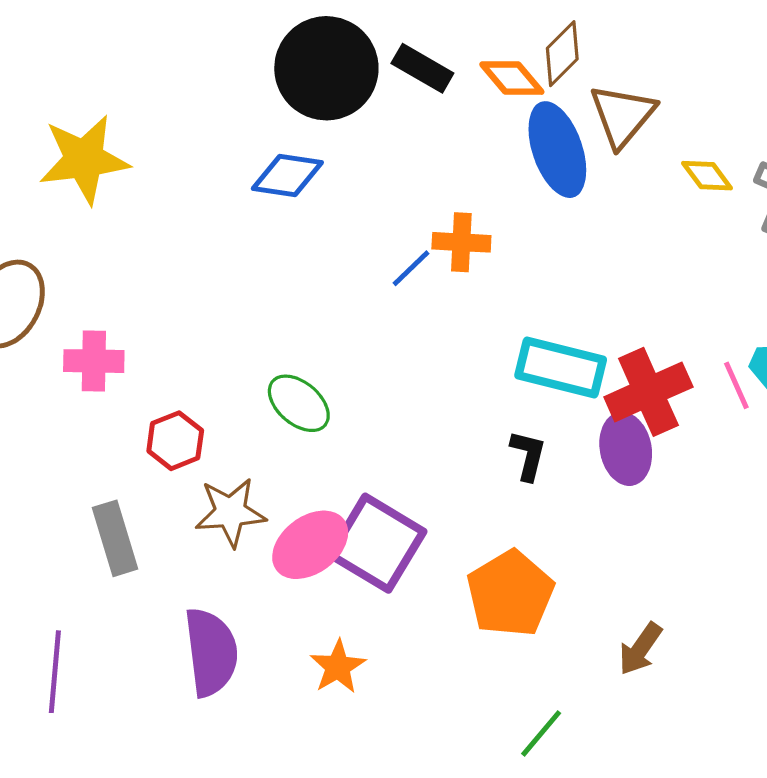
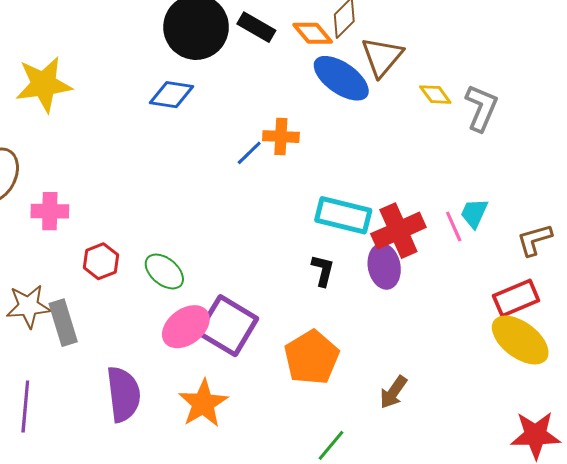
blue ellipse: (557, 150) -> (341, 78), turned -36
green ellipse: (299, 403) -> (164, 271), moved
brown star: (230, 512) -> (28, 306), moved
orange star: (338, 667) -> (203, 403), size x1.4

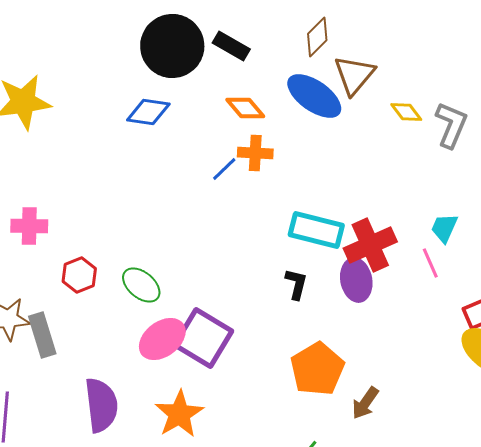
orange diamond: (313, 33) -> (245, 108), moved
pink line: (454, 226) -> (430, 263), moved
orange pentagon: (312, 357) -> (317, 369), moved

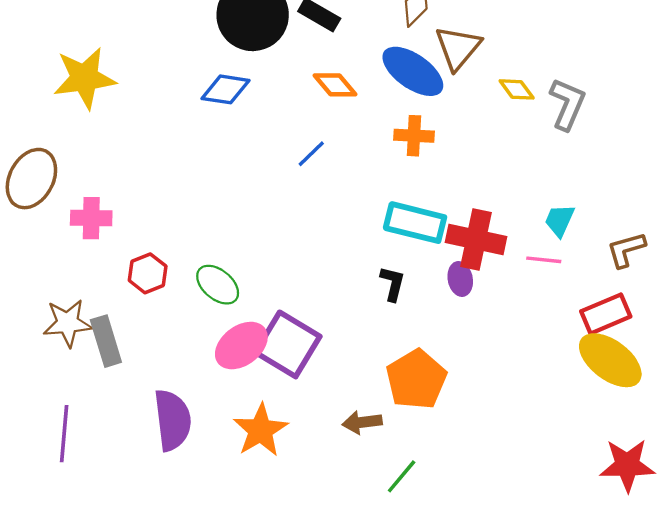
orange cross: (255, 153) -> (414, 136), moved
red cross: (370, 245) -> (476, 239), turned 36
pink line: (430, 263) -> (544, 260), turned -60
purple ellipse: (356, 280) -> (460, 279), size x0.7
brown arrow: (365, 403) -> (362, 422), moved, turned 48

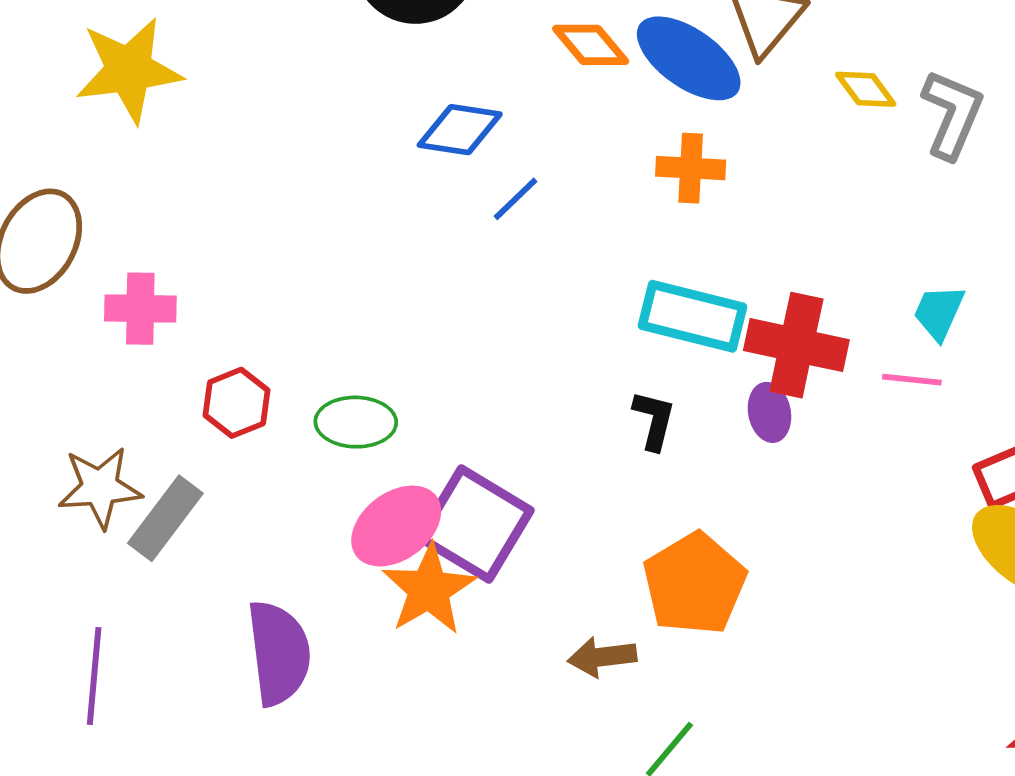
orange diamond: (335, 85) -> (591, 45), moved
blue diamond: (226, 89) -> (460, 130), moved
green ellipse: (218, 285) -> (356, 422), turned -39
gray rectangle: (106, 341) -> (165, 518), turned 54
orange star: (261, 430) -> (429, 589), moved

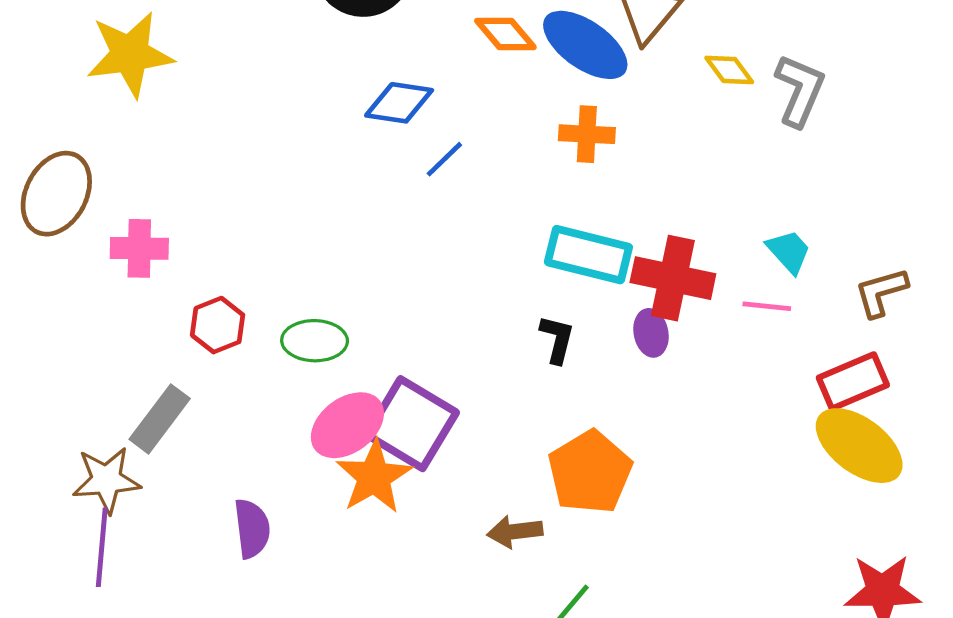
cyan trapezoid: (939, 312) -> (789, 252), turned 114
brown star: (100, 487) -> (106, 480), moved
purple semicircle: (279, 653) -> (252, 528), size x0.7

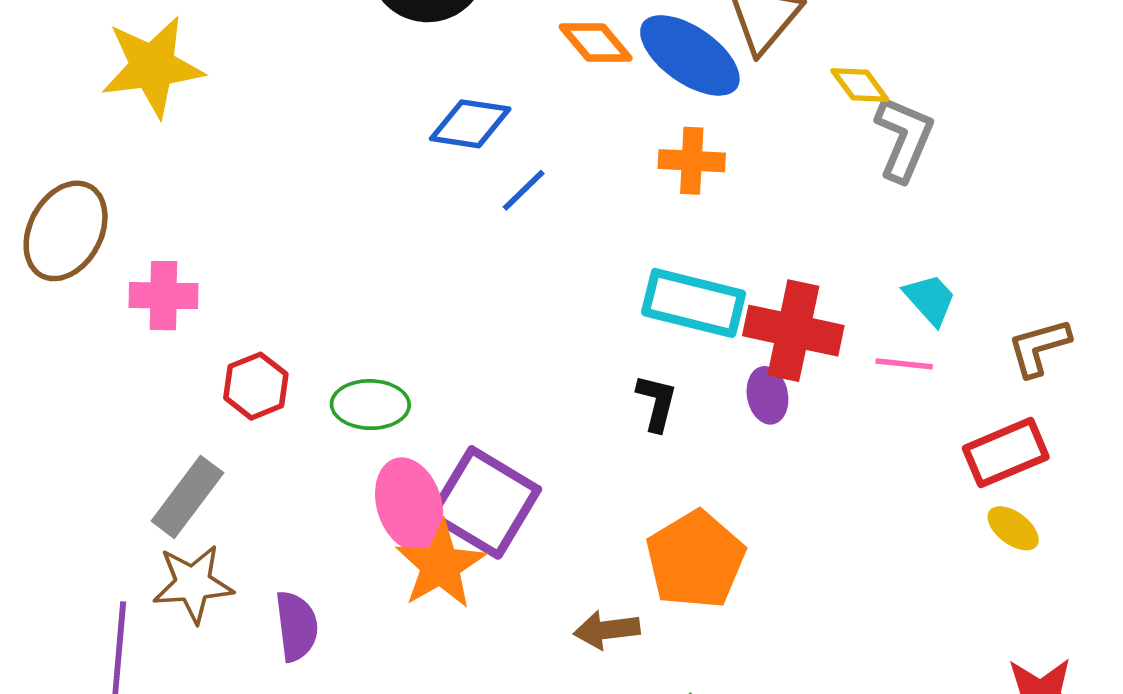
gray L-shape: (800, 90) -> (904, 139), moved
pink ellipse: (347, 425) -> (409, 504), turned -70
yellow ellipse: (859, 446) -> (1013, 528), size x0.5
brown star: (106, 480) -> (193, 584), moved

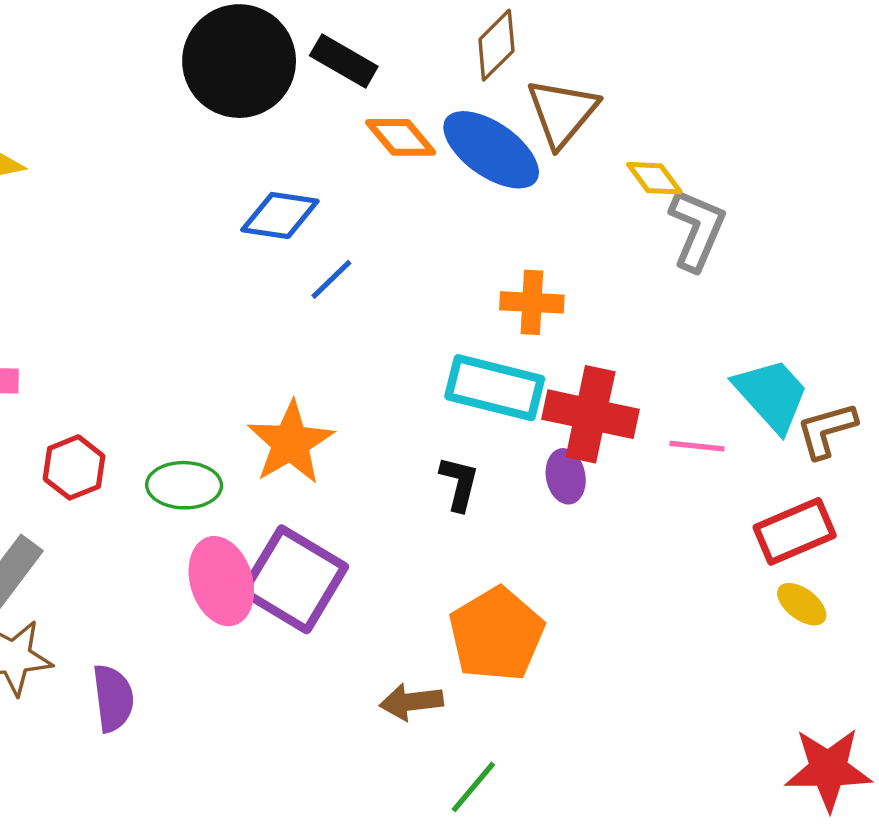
orange cross: (692, 161) -> (532, 302), moved
cyan trapezoid: (930, 299) -> (772, 395), moved, size x1.5
orange star: (441, 565) -> (291, 443), moved

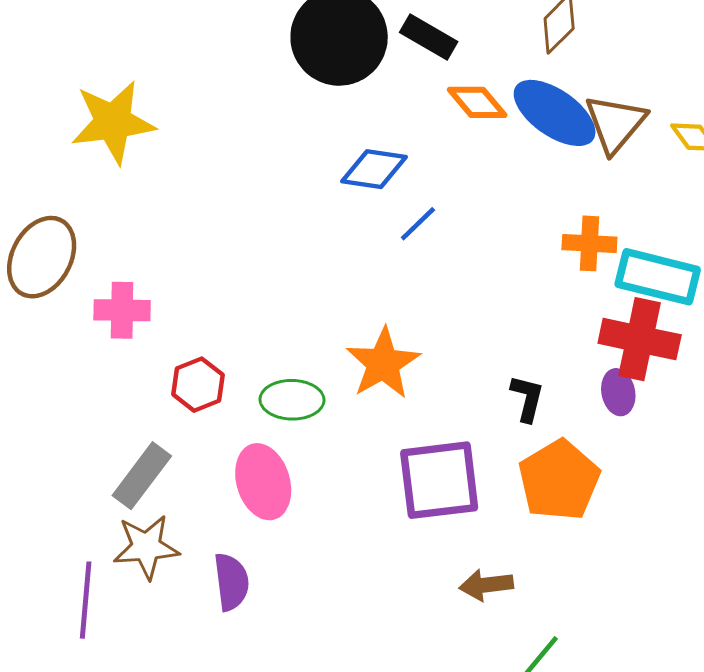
brown triangle: (562, 113) -> (615, 124), moved
cyan rectangle: (495, 388) -> (658, 277), moved
purple square: (294, 579) -> (439, 480), moved, turned -38
pink ellipse: (221, 581) -> (263, 482), moved
orange pentagon: (496, 634) -> (559, 480), moved

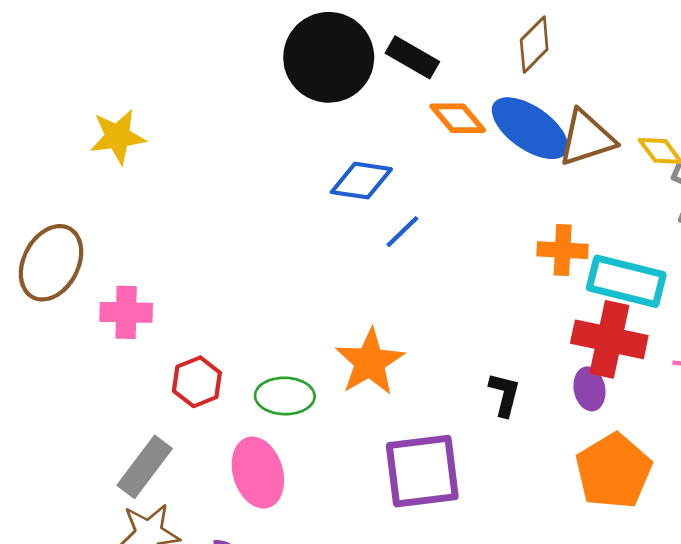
yellow star: (113, 122) -> (118, 137), size x0.7
brown triangle: (615, 124) -> (587, 138), turned 32
orange pentagon: (559, 480) -> (614, 471), moved

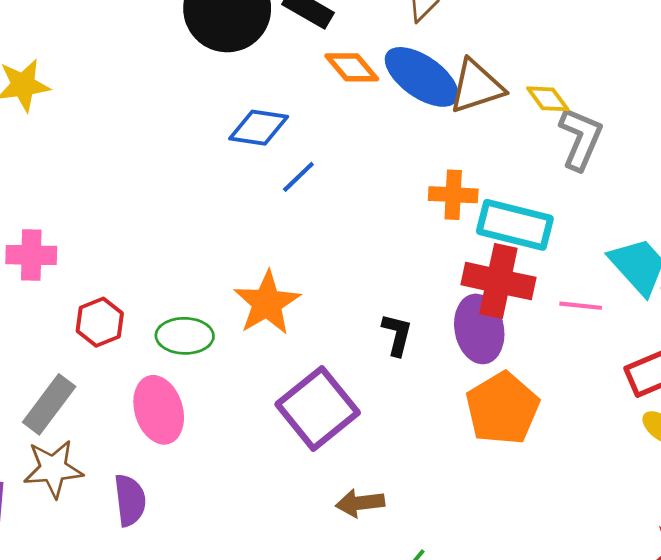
purple ellipse: (589, 389) -> (479, 329), size x1.6
purple square: (422, 471) -> (318, 408), turned -32

